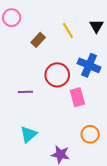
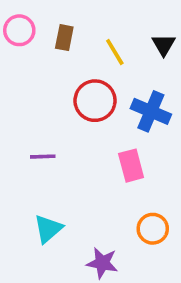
brown rectangle: (38, 40) -> (64, 38), moved, turned -32
red circle: (57, 75) -> (95, 101), moved

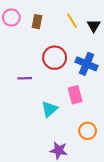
yellow line: (115, 52) -> (72, 21), moved
purple line: (43, 157) -> (25, 78), moved
cyan triangle: (48, 229) -> (49, 109), moved

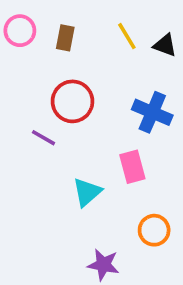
black triangle: (94, 26) -> (165, 45), turned -40
red circle: (55, 58) -> (72, 101), moved
purple line: (25, 78) -> (43, 138), turned 32

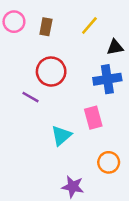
yellow line: (127, 36) -> (89, 25), turned 72
black triangle: (165, 45) -> (115, 47), moved, turned -30
blue cross: (152, 112) -> (107, 79), turned -32

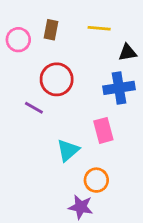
pink circle: (14, 22) -> (18, 40), moved
yellow line: (89, 25) -> (99, 28), turned 54
orange circle: (109, 162) -> (96, 180), moved

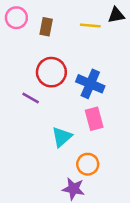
pink circle: (18, 40) -> (16, 18), moved
black triangle: (128, 52) -> (116, 15), moved
blue cross: (119, 88) -> (90, 84), moved, turned 32

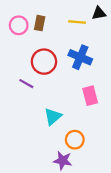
pink circle: (16, 18) -> (19, 25), moved
blue cross: (90, 84) -> (80, 57), moved
pink rectangle: (94, 119) -> (90, 96), moved

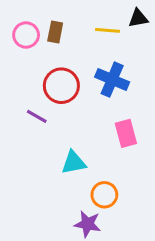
cyan triangle: (53, 117) -> (74, 163), turned 30

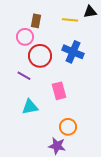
pink circle: (26, 35) -> (25, 37), moved
pink rectangle: (126, 133) -> (59, 91), moved
cyan triangle: (74, 163) -> (30, 107), moved

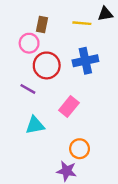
blue cross: (73, 52) -> (85, 61), turned -35
pink rectangle: (59, 91) -> (69, 106), turned 54

